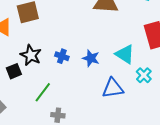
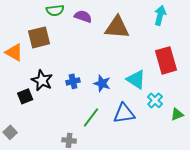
blue cross: (62, 56) -> (73, 81), turned -32
green line: (43, 92) -> (91, 117), moved

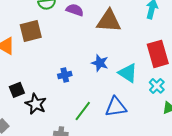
black star: (42, 80) -> (36, 104), moved
blue star: (102, 83) -> (100, 63), moved
cyan cross: (155, 100) -> (157, 86), moved

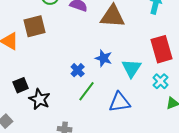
cyan triangle: (128, 73) -> (132, 68), turned 30
blue cross: (65, 75) -> (78, 70), moved, turned -32
green line: (83, 111) -> (87, 91), moved

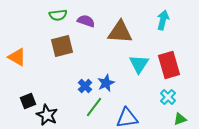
brown square: (35, 26) -> (62, 46), moved
blue star: (104, 58) -> (106, 83), moved, turned 30
cyan triangle: (132, 68) -> (139, 64), moved

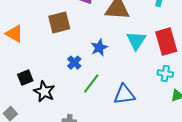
blue star: (106, 83) -> (99, 48), moved
blue cross: (85, 86) -> (74, 63), moved
cyan cross: (168, 97) -> (165, 74), turned -35

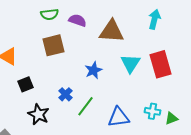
blue cross: (74, 63) -> (65, 94), moved
cyan cross: (165, 74) -> (152, 111), moved
black square: (25, 78) -> (25, 84), moved

